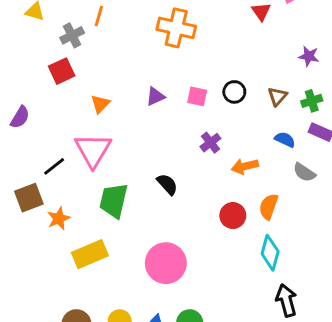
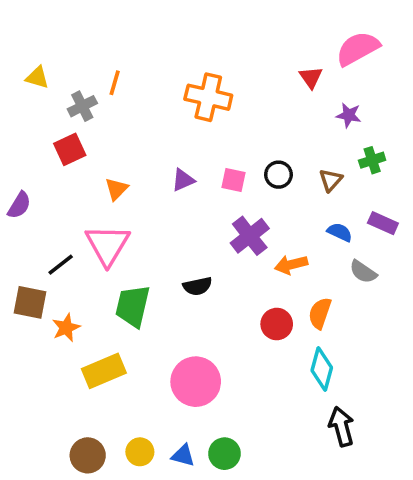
purple star: (309, 56) -> (349, 115), moved
green cross: (312, 101) -> (372, 160), moved
purple cross: (210, 143) -> (250, 236), size x1.5
black semicircle: (167, 184) -> (197, 286), turned 120
brown square: (29, 198) -> (30, 302), turned 32

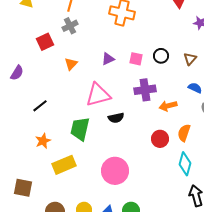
gray cross: (82, 106) -> (70, 26), moved
purple cross: (250, 236) -> (145, 90), turned 30
pink triangle: (107, 245) -> (98, 95), moved, turned 44
brown square: (30, 302) -> (23, 188), moved

